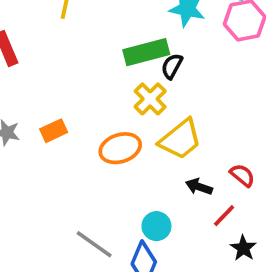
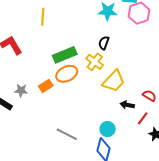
green rectangle: (146, 52) -> (65, 55), moved
orange ellipse: (120, 148) -> (67, 74), moved
gray line: (94, 244) -> (67, 134), moved

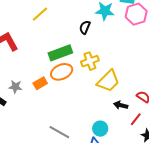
yellow line: (43, 17) -> (40, 14), turned 42
black semicircle: (104, 43) -> (85, 27), moved
yellow cross: (95, 62) -> (90, 61), turned 30

